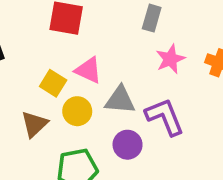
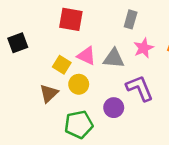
gray triangle: (120, 100) -> (114, 58), moved

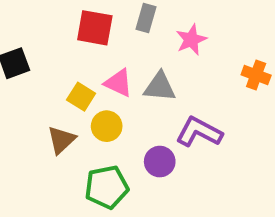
gray rectangle: (131, 19) -> (146, 18), moved
pink star: (144, 48) -> (191, 40), moved
purple L-shape: (140, 88) -> (199, 132), turned -40

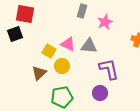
red square: (95, 28) -> (25, 14), moved
purple L-shape: (199, 132) -> (109, 69), turned 50
purple circle: (160, 162) -> (100, 93), moved

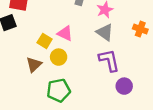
gray triangle: (89, 46) -> (105, 32), moved, turned 30
purple circle: (100, 93) -> (124, 86), moved

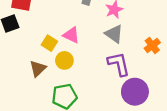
orange cross: (140, 29) -> (152, 45), moved, turned 32
purple circle: (124, 86) -> (135, 92), size x1.5

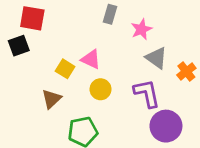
gray triangle: (114, 34) -> (156, 58), moved
yellow circle: (64, 60) -> (101, 89), moved

